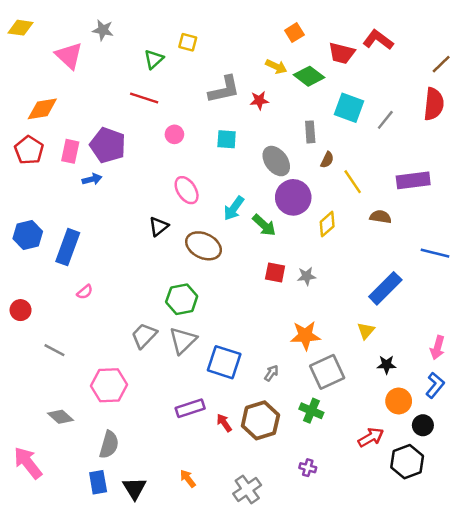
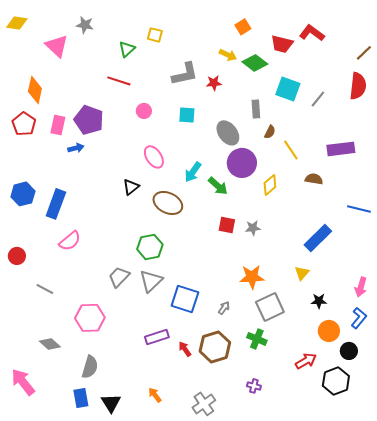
orange diamond: (42, 109) -> (35, 90), turned -68
pink semicircle: (85, 292) -> (70, 241), size x1.6

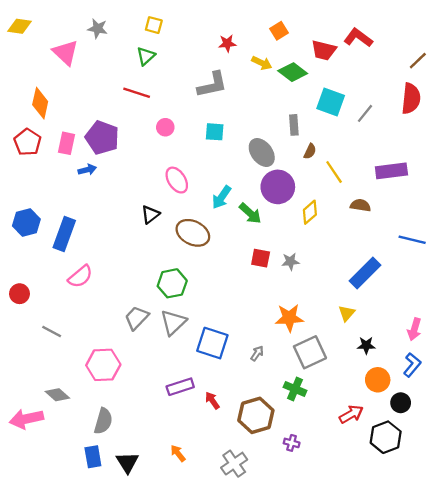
yellow square: (155, 35) -> (154, 25), moved
red star: (214, 83) -> (227, 43), moved
brown hexagon: (215, 347) -> (256, 415), moved
pink arrow: (23, 382) -> (26, 419), moved, turned -64

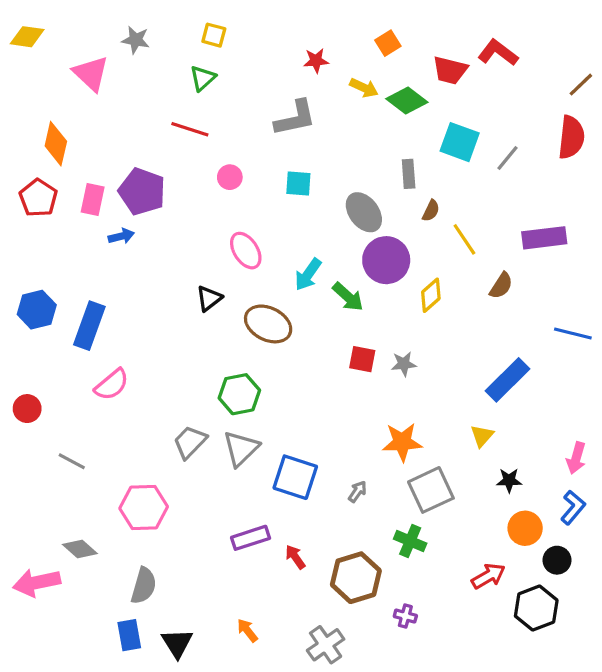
brown semicircle: (360, 205) -> (501, 286), turned 114

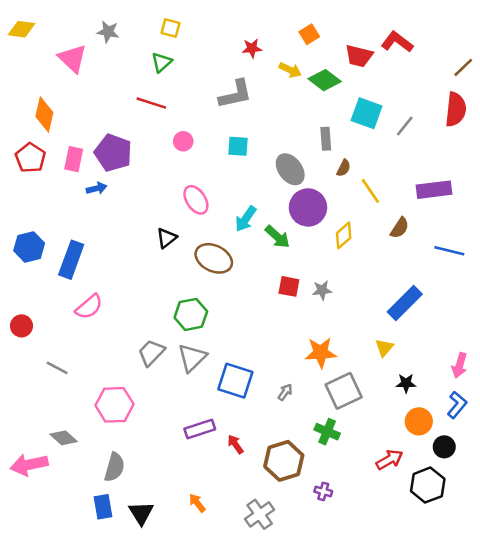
blue line: (573, 334) -> (449, 251), moved

